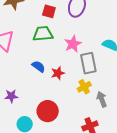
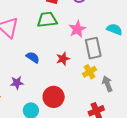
blue semicircle: (38, 66) -> (33, 57), moved

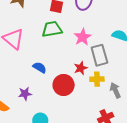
red star: (63, 59) -> (81, 68), moved
yellow cross: (90, 72) -> (97, 79), turned 32
red circle: (54, 97) -> (64, 85), moved

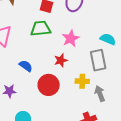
gray rectangle: (99, 55) -> (98, 60), moved
red star: (81, 68) -> (61, 60), moved

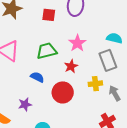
green trapezoid: (41, 29) -> (47, 51), moved

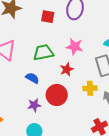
pink star: (77, 43) -> (75, 47), turned -30
purple star: (25, 104) -> (34, 105), moved

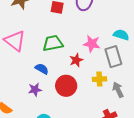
pink star: (75, 47) -> (92, 44), moved
purple star: (34, 105) -> (35, 90), moved

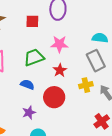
pink star: (92, 44) -> (59, 44), moved
purple star: (35, 90) -> (29, 113), moved

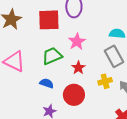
red square: (32, 21) -> (49, 20), size x1.6
pink star: (59, 44) -> (77, 42), turned -30

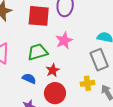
red star: (78, 68) -> (53, 70), moved

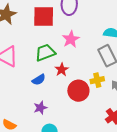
blue semicircle: (29, 79) -> (39, 80), turned 128
red circle: (55, 93) -> (78, 91), moved

